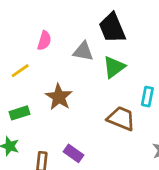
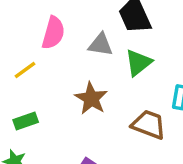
pink semicircle: (44, 41) -> (53, 33), size x1.4
brown star: (59, 97) -> (91, 98), moved

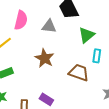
green triangle: (138, 63) -> (87, 35), moved

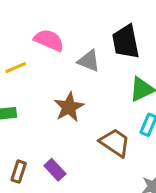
pink semicircle: (21, 20) -> (49, 40), turned -96

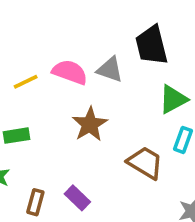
pink semicircle: (49, 40) -> (70, 72), moved

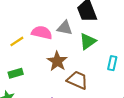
green triangle: (173, 99) -> (88, 41), moved
brown trapezoid: (145, 163) -> (77, 80), moved

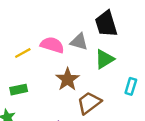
brown trapezoid: (77, 80) -> (89, 103), turned -65

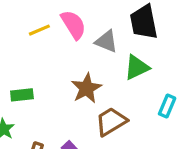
pink semicircle: (52, 45) -> (73, 25), moved, turned 35
yellow line: (23, 53) -> (39, 30), moved

